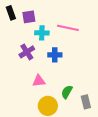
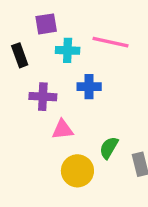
black rectangle: (11, 13) -> (20, 55), moved
purple cross: (27, 52) -> (43, 97), moved, turned 35

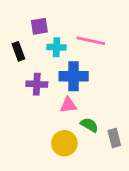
blue cross: (89, 87) -> (74, 76), size x1.5
pink triangle: (63, 130) -> (68, 105), moved
green semicircle: (109, 148) -> (89, 125), turned 90

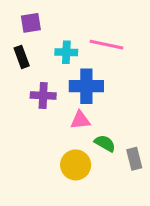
purple square: (39, 26) -> (31, 23), moved

